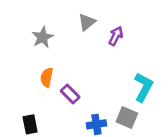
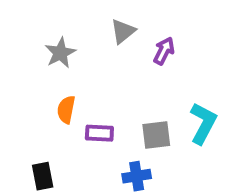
purple rectangle: (70, 94) -> (99, 133), turned -42
gray square: (127, 117) -> (156, 135), moved, turned -30

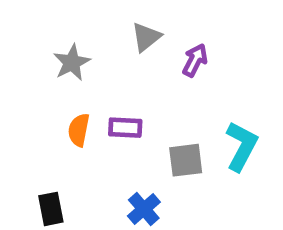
purple rectangle: (99, 133) -> (125, 128), moved
blue cross: (137, 176) -> (144, 209), moved, turned -32

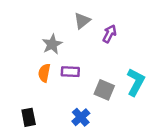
gray star: (72, 63) -> (52, 44), moved
gray square: (186, 160) -> (104, 90), turned 30

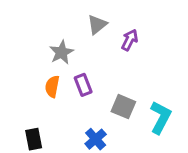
purple rectangle: (70, 72) -> (83, 85), turned 66
cyan L-shape: (136, 82) -> (161, 117), moved

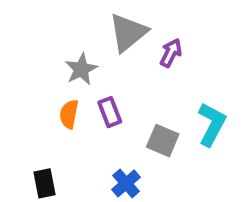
gray triangle: (97, 25) -> (128, 33), size x1.5
cyan L-shape: (161, 117) -> (212, 124), moved

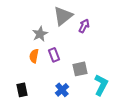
cyan L-shape: (212, 124) -> (101, 85), moved
gray square: (163, 141) -> (80, 69), turned -35

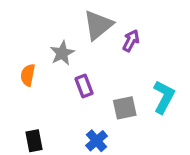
orange semicircle: (34, 56) -> (28, 75), moved
cyan L-shape: (101, 85) -> (164, 97), moved

